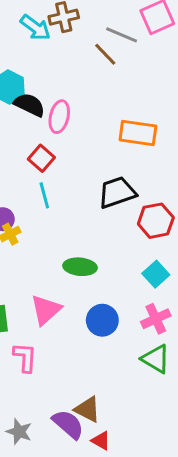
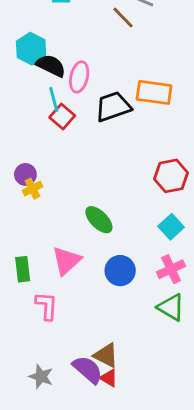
black trapezoid: (117, 192) -> (113, 107), moved
cyan line: (44, 195) -> (54, 100), moved
green ellipse: (80, 267) -> (99, 220), turned 40
red triangle: (101, 441) -> (109, 378), moved

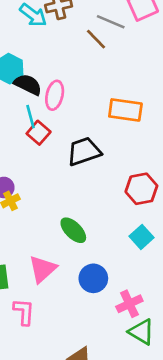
black trapezoid: (113, 107) -> (84, 151), moved
pink cross: (171, 269) -> (129, 304), moved
green triangle: (171, 307) -> (141, 332), moved

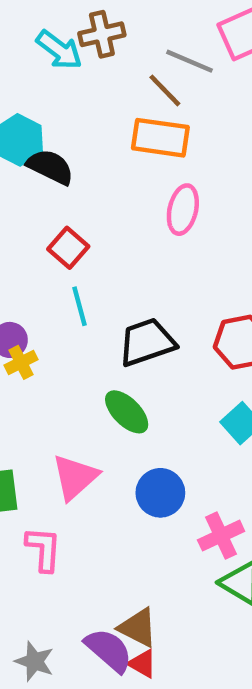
pink ellipse: (55, 95) -> (183, 210), moved
orange rectangle: (125, 110) -> (160, 138), moved
cyan line: (31, 117) -> (79, 306), moved
black trapezoid: (84, 151) -> (147, 342), moved

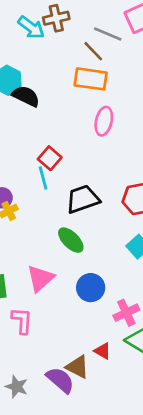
red square: (68, 248) -> (50, 158), moved
red triangle: (142, 664) -> (103, 351), moved

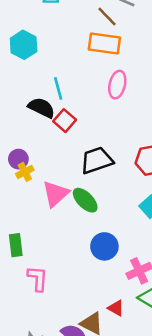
black semicircle: (26, 96) -> (42, 108), moved
cyan line: (43, 178) -> (58, 88), moved
pink triangle: (40, 278) -> (56, 194), moved

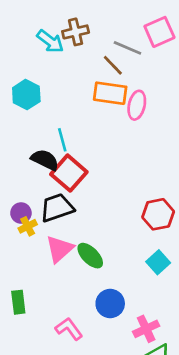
pink ellipse: (117, 85) -> (137, 105), moved
red square: (65, 121) -> (69, 173), size x1.5
black trapezoid: (97, 160) -> (57, 208), moved
pink L-shape: (38, 279) -> (69, 329), moved, turned -40

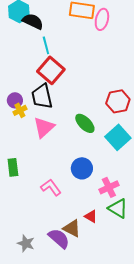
black semicircle: (45, 160) -> (33, 21), moved
black trapezoid: (57, 208) -> (42, 96), turned -84
green ellipse: (90, 256) -> (85, 123), moved
cyan square: (158, 262) -> (118, 137), size x1.4

